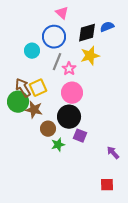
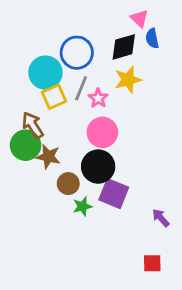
pink triangle: (62, 13) -> (139, 18), moved
blue semicircle: (107, 27) -> (152, 38), turned -80
cyan circle: (32, 51) -> (45, 73), size x1.5
yellow square: (38, 88) -> (54, 97), moved
purple square: (80, 136) -> (114, 194), size x1.5

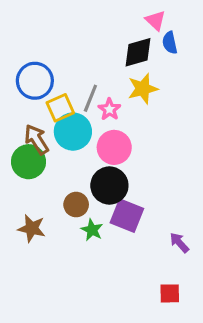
blue circle: (77, 53) -> (35, 81), moved
cyan circle: (45, 73) -> (73, 132), moved
brown star: (48, 157) -> (32, 228), moved
green star: (82, 206) -> (92, 230), turned -30

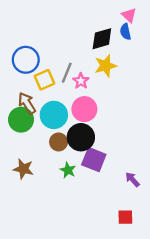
pink triangle: (155, 20) -> (129, 15), moved
cyan circle: (73, 132) -> (54, 115), moved
brown circle: (76, 205) -> (59, 142), moved

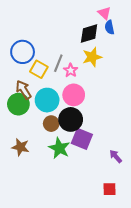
pink triangle: (129, 15) -> (104, 13), moved
yellow square: (44, 80) -> (39, 69), turned -36
green star: (68, 170) -> (59, 148), size x1.5

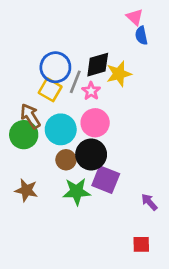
black diamond: (89, 33) -> (98, 65), moved
blue circle: (23, 52) -> (55, 67), moved
green star: (59, 148) -> (77, 192), turned -30

